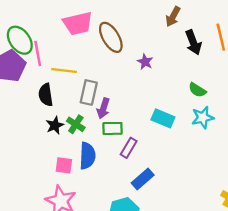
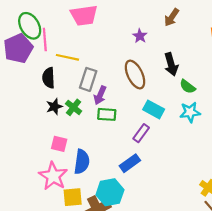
brown ellipse: (111, 37) -> (135, 74), moved
black arrow: (193, 42) -> (171, 64), moved
purple star: (145, 62) -> (140, 36), moved
purple rectangle: (129, 148) -> (141, 133), moved
blue semicircle: (87, 156) -> (82, 162), moved

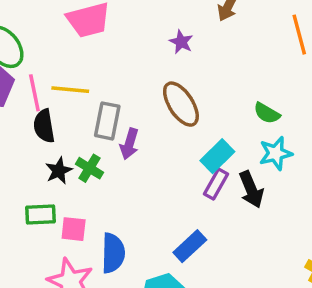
pink line: (45, 39) -> (34, 93), moved
black arrow: (171, 64) -> (251, 190), moved
cyan rectangle: (154, 109) -> (217, 156), turned -66
green rectangle: (107, 114) -> (41, 215), moved
purple rectangle: (141, 133) -> (216, 184), moved

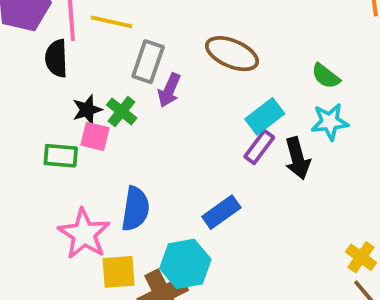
brown ellipse: (181, 104) -> (232, 54), turned -42
black semicircle: (44, 126) -> (56, 58), moved
pink square: (74, 229) -> (95, 136), moved

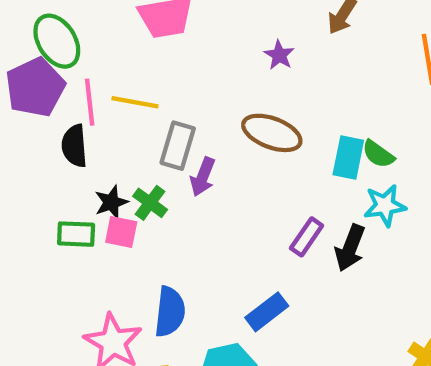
cyan rectangle: (265, 116) -> (348, 158), moved, turned -39
green rectangle: (61, 156) -> (76, 234), moved
black arrow: (297, 158) -> (350, 248), turned 39

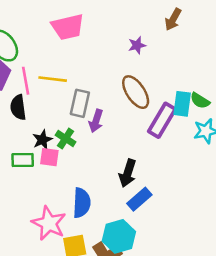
purple star: (279, 55) -> (137, 45), turned 30
brown ellipse: (272, 133) -> (136, 92), turned 40
purple rectangle: (307, 237) -> (162, 120), moved, size x1.5
black arrow: (350, 248) -> (128, 173), moved

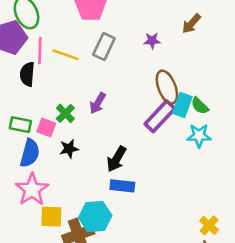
brown ellipse: (136, 92) -> (167, 87), moved
gray rectangle: (80, 103) -> (104, 46), moved
black star: (42, 140) -> (69, 149), moved
blue rectangle: (139, 199) -> (122, 186), turned 35
blue semicircle: (82, 203) -> (30, 153), moved

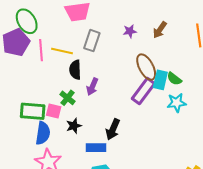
brown arrow: (191, 24) -> (160, 30), moved
black semicircle: (27, 74) -> (75, 70), moved
green rectangle: (20, 125) -> (33, 111), size x1.4
blue rectangle: (122, 186) -> (96, 148), moved

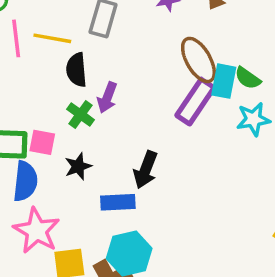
green cross: (67, 98) -> (80, 114), moved

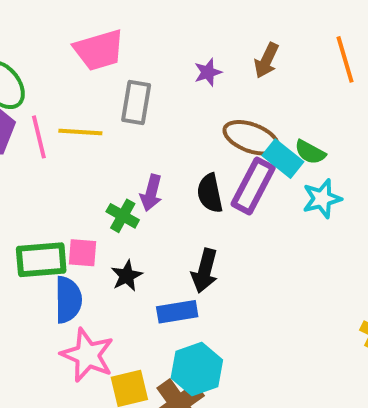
brown ellipse: (198, 60) -> (251, 138), turned -33
black semicircle: (76, 70) -> (210, 193), moved
cyan rectangle: (224, 81) -> (283, 159), turned -56

